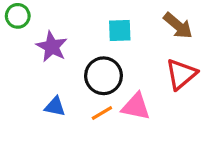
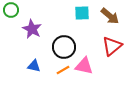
cyan square: (120, 30) -> (82, 13), moved

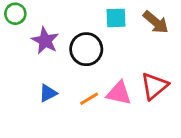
red triangle: (112, 46) -> (154, 86), moved
black circle: (64, 47) -> (86, 49), moved
blue triangle: (34, 66) -> (48, 93), turned -40

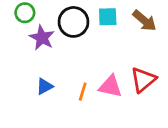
green circle: (15, 14) -> (25, 13), moved
black circle: (86, 49) -> (73, 22), moved
orange line: (89, 99) -> (83, 92), turned -42

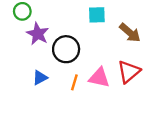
brown arrow: (144, 21) -> (130, 33), moved
black circle: (73, 22) -> (66, 49), moved

